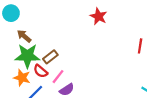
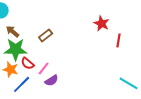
red star: (99, 16) -> (102, 23), moved
brown rectangle: (50, 57) -> (46, 35), moved

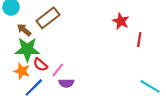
brown rectangle: (46, 35) -> (48, 18), moved, size x1.5
purple semicircle: (52, 80) -> (66, 83), turned 32

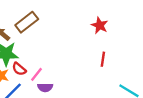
red line: (139, 40) -> (103, 59), moved

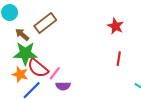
red semicircle: (19, 69) -> (38, 68), size x1.5

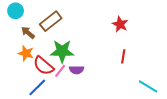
green star: (25, 53) -> (62, 51), moved
orange star: (20, 74) -> (26, 53), moved
purple semicircle: (63, 86) -> (77, 70), moved

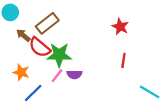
orange star: (26, 53) -> (21, 72), moved
red semicircle: (43, 66) -> (40, 47), moved

